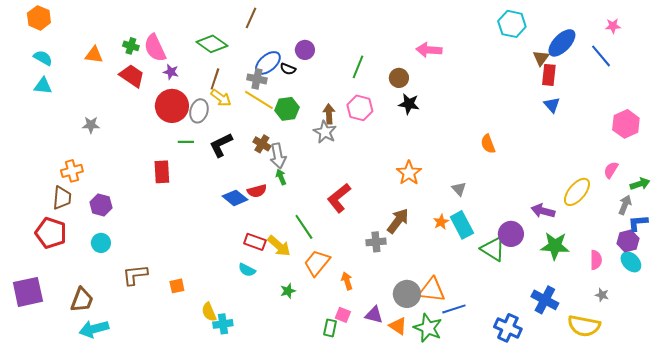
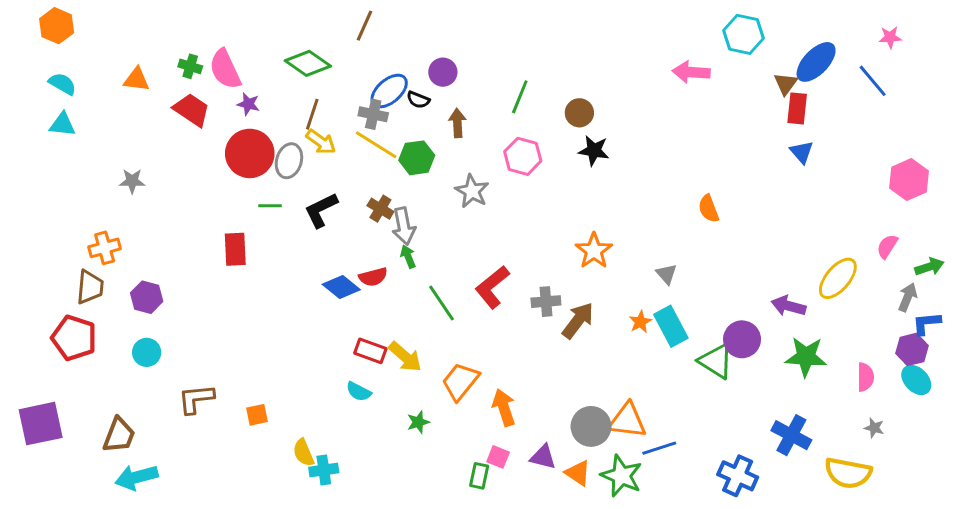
pink arrow: (429, 50) -> (691, 72), moved
brown arrow: (329, 114) -> (457, 123), moved
green line: (304, 227) -> (441, 303), moved
gray cross: (376, 242) -> (546, 302), moved
orange arrow: (347, 281) -> (504, 408), size x1.4

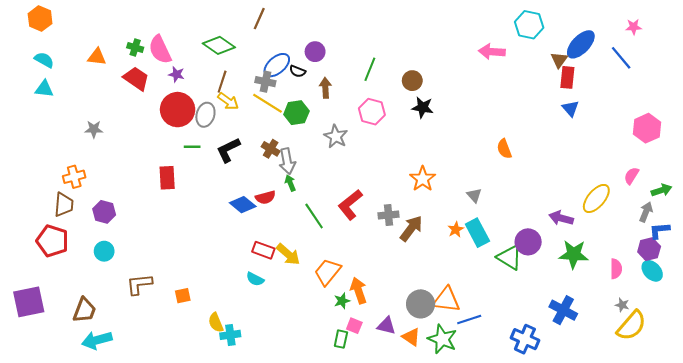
green star: (418, 422) -> (342, 301), moved
yellow semicircle: (848, 473) -> (631, 326), moved, turned -60

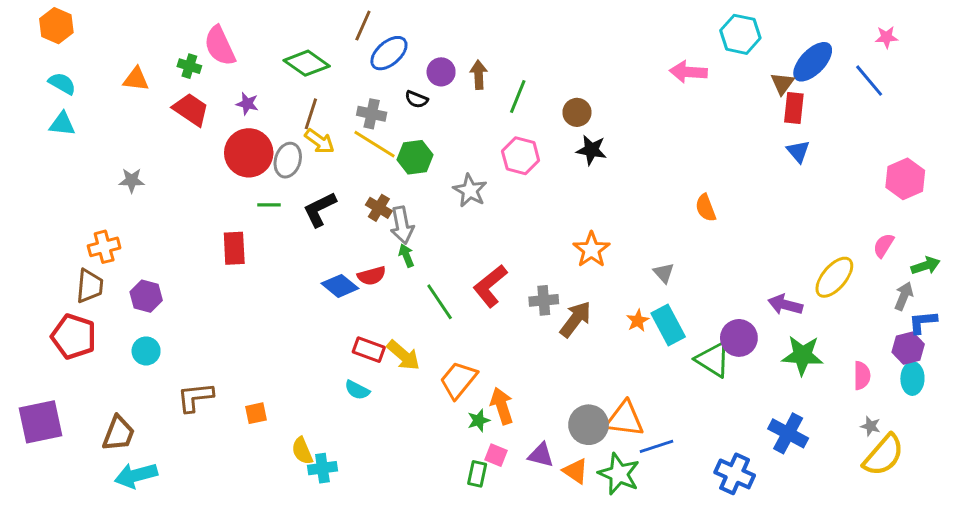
pink semicircle: (160, 50) -> (220, 46), moved
blue ellipse: (277, 65) -> (389, 53), moved
brown arrow: (325, 88) -> (479, 75), moved
cyan ellipse: (652, 271) -> (912, 378), turned 45

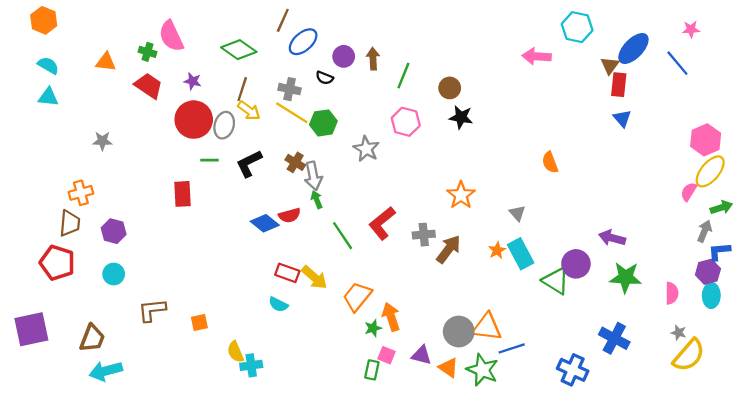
yellow ellipse: (834, 277) -> (710, 171), moved

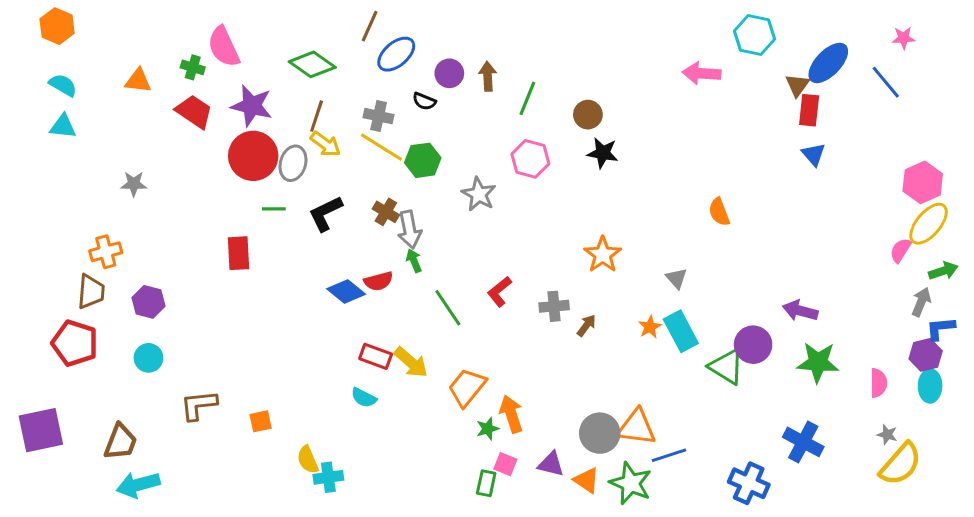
purple star: (193, 81) -> (252, 106), size x1.8
red L-shape: (382, 223) -> (499, 292), size x0.7
brown arrow: (449, 249) -> (586, 325), size x0.6

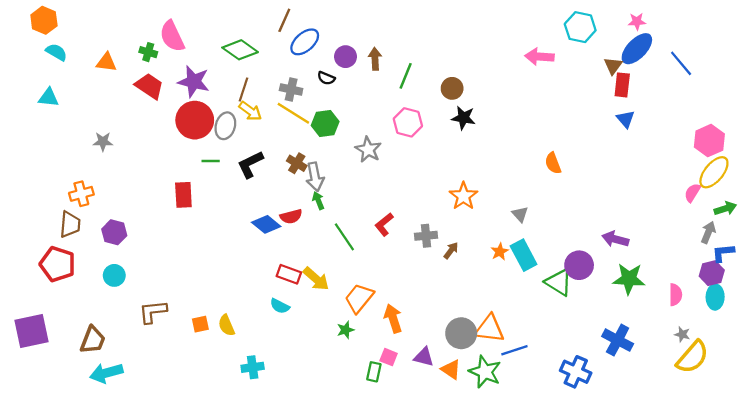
pink star: (903, 38) -> (637, 21), moved
cyan semicircle: (63, 85) -> (56, 52), moved
green star: (488, 429) -> (346, 330), moved
yellow semicircle: (308, 460) -> (226, 325), moved

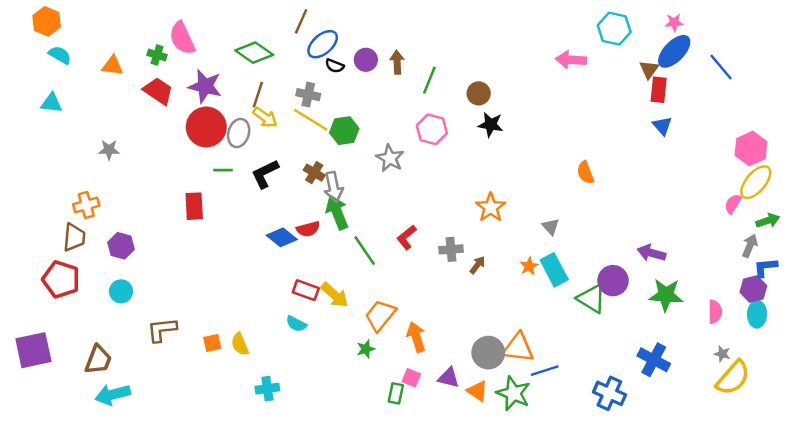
black semicircle: (326, 78) -> (335, 66), moved
green arrow: (318, 201) -> (337, 212), size x1.8

